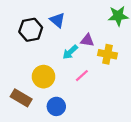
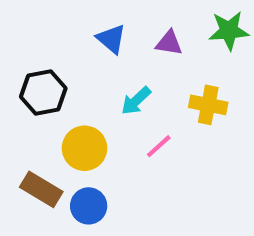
black hexagon: (31, 30) -> (43, 93), moved
purple triangle: (87, 40) -> (169, 43), moved
blue circle: (56, 106) -> (89, 206), moved

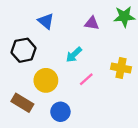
blue triangle: (111, 39) -> (46, 21), moved
yellow cross: (208, 105) -> (121, 68), moved
blue circle: (89, 206) -> (60, 112), moved

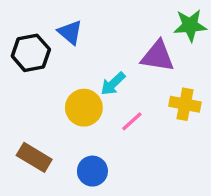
purple triangle: (92, 23) -> (158, 56), moved, size x1.5
black hexagon: (24, 50) -> (31, 53), moved
yellow circle: (46, 80) -> (84, 108), moved

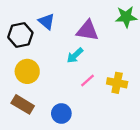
purple triangle: (158, 56) -> (87, 30), moved
yellow cross: (185, 104) -> (117, 83), moved
yellow circle: (84, 108) -> (27, 71), moved

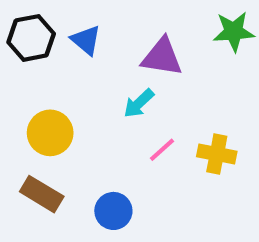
black hexagon: (20, 35) -> (31, 38), moved

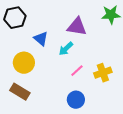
blue triangle: (86, 40) -> (41, 39), moved
yellow cross: (217, 154) -> (103, 73), turned -30
blue circle: (113, 211) -> (76, 100), moved

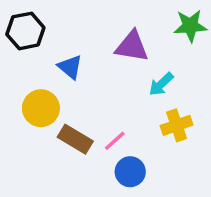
cyan arrow: (66, 49) -> (161, 84), moved
pink line: (77, 71) -> (115, 141), moved
brown rectangle: (20, 92) -> (75, 139), moved

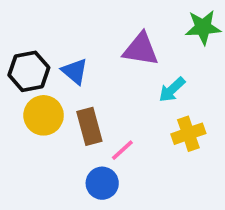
black hexagon: (25, 31) -> (29, 71), moved
brown rectangle: (75, 139) -> (89, 126), moved, turned 44
blue circle: (130, 172) -> (102, 183), moved

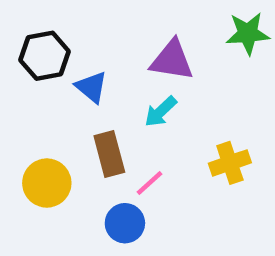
black hexagon: (29, 71) -> (45, 56), moved
cyan arrow: (172, 90) -> (161, 112), moved
yellow circle: (44, 115) -> (47, 183), moved

